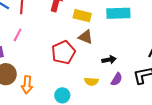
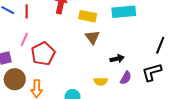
brown triangle: (86, 37) -> (92, 37), turned 35
red pentagon: (63, 52) -> (43, 54), moved

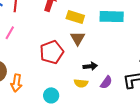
red pentagon: (43, 54) -> (52, 52), moved
black arrow: (117, 59) -> (90, 66), moved

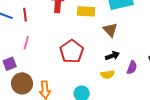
brown triangle: (78, 38) -> (110, 30), moved

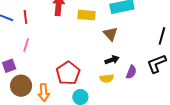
red pentagon: (72, 51) -> (68, 73), moved

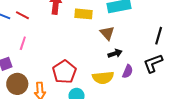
red line: (25, 17) -> (22, 15), turned -56
black arrow: (112, 60) -> (115, 53), moved
yellow semicircle: (107, 78) -> (103, 78), size x1.5

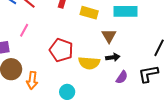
red pentagon: (64, 72) -> (61, 50), moved, turned -30
yellow semicircle: (103, 78) -> (89, 63), moved

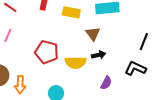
black L-shape: (148, 74) -> (135, 68), turned 40
purple semicircle: (122, 77) -> (106, 83), moved

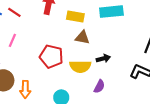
brown triangle: (93, 34) -> (82, 37), moved, turned -42
purple semicircle: (106, 83) -> (99, 87), moved

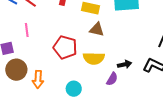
pink line: (12, 40) -> (27, 30), turned -32
black arrow: (103, 59) -> (125, 64), moved

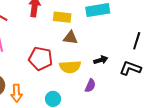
black arrow: (125, 64) -> (101, 60), moved

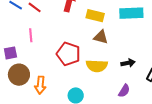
purple semicircle: (90, 86) -> (124, 91), moved

